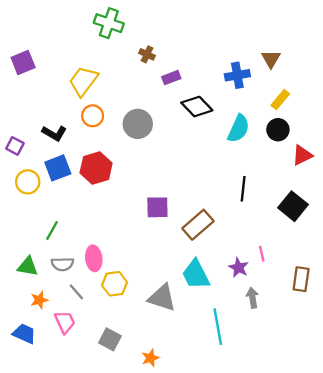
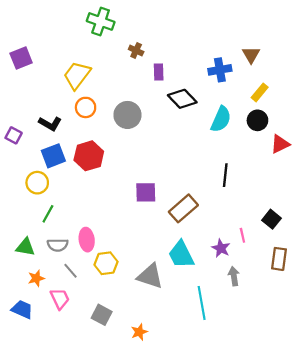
purple rectangle: (171, 78) -> (159, 72), turned -70
yellow circle: (28, 182) -> (37, 183), moved
black square: (293, 206) -> (271, 219), moved, size x0.7

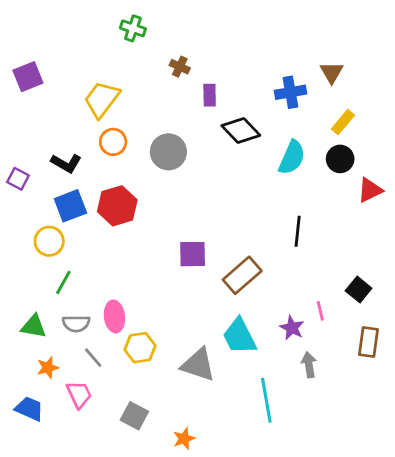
green cross: (101, 21) -> (133, 28), size x0.7

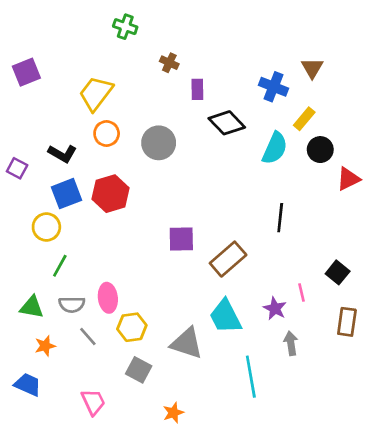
blue cross: (290, 92) -> (273, 87), turned 32
yellow rectangle: (343, 122) -> (304, 119), moved
pink trapezoid: (79, 395) -> (93, 402), moved
gray square: (134, 416) -> (139, 370), moved

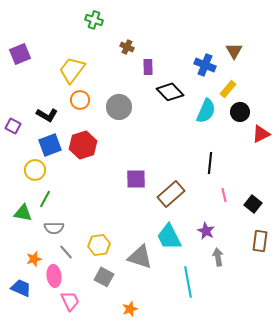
pink line: (302, 292) -> (224, 195), moved
pink ellipse: (108, 298) -> (54, 276), moved
green triangle: (32, 307) -> (23, 213), moved

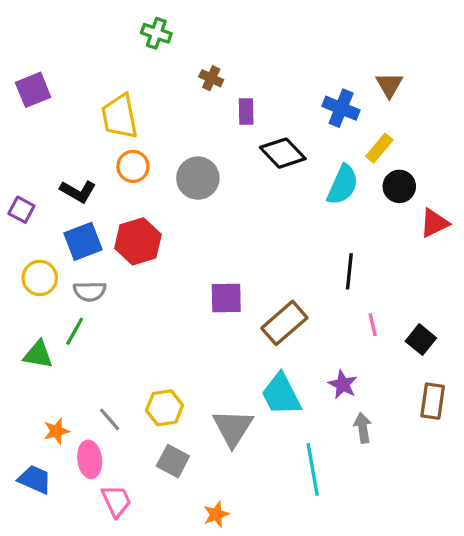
yellow trapezoid: (72, 70) -> (120, 116), turned -48
yellow circle: (35, 170) -> (40, 278), moved
gray semicircle: (54, 228) -> (90, 291), moved
gray triangle: (140, 257) -> (233, 428), turned 44

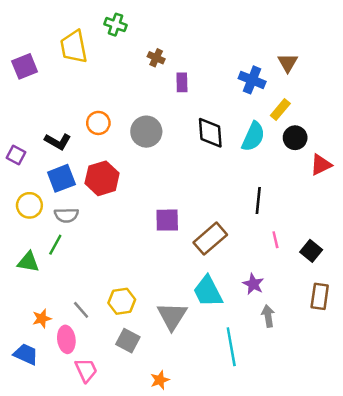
yellow trapezoid: (120, 116) -> (74, 47), moved
black diamond: (283, 153) -> (210, 133), moved, turned 40

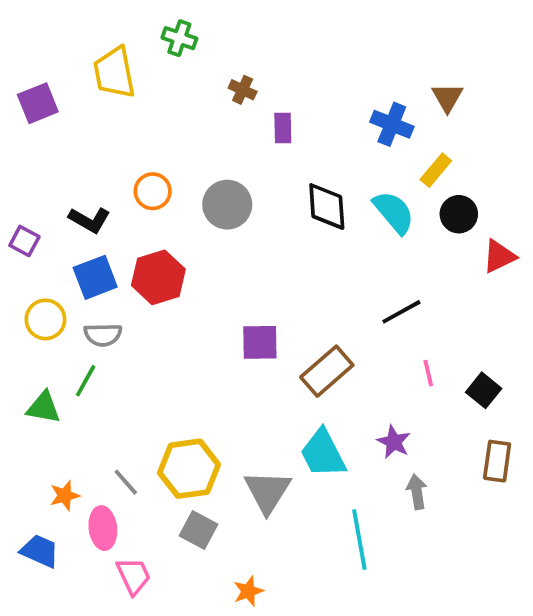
cyan semicircle: (253, 136) -> (394, 212), turned -64
black line: (258, 200) -> (401, 312), turned 55
yellow hexagon: (122, 301) -> (189, 469), size x1.4

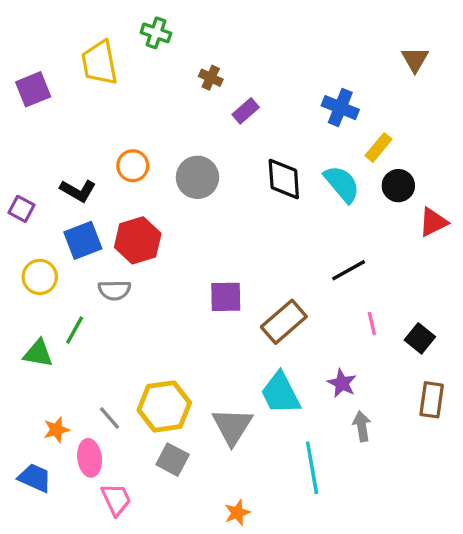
brown triangle: (447, 97) -> (415, 59), moved
purple rectangle: (283, 128) -> (246, 111), turned 50
gray semicircle: (103, 335) -> (114, 290), moved
orange star: (248, 591) -> (237, 513), moved

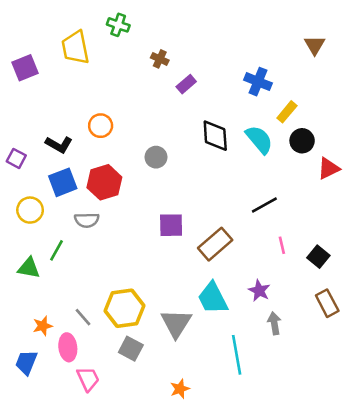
gray circle: (197, 177) -> (156, 157), moved, size x0.7
brown rectangle: (432, 400) -> (327, 303), turned -36
blue trapezoid: (35, 478) -> (26, 362), turned -92

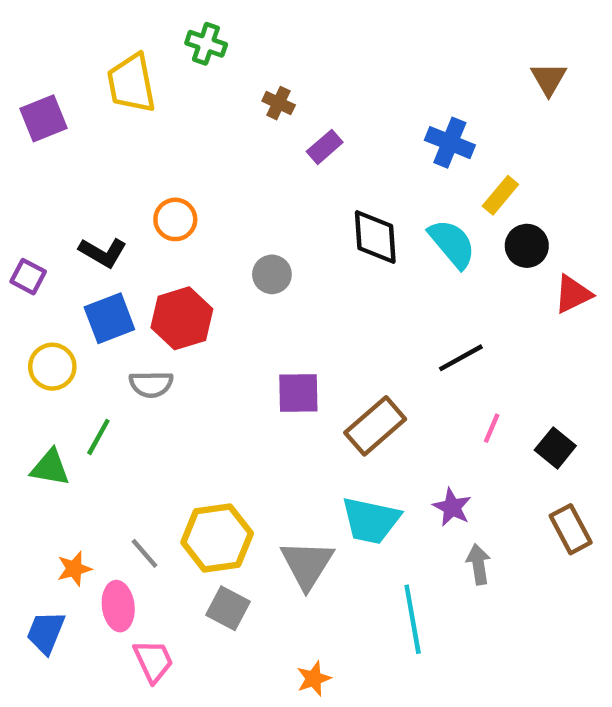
pink line: (282, 245) -> (492, 428), turned 36
cyan trapezoid: (213, 298) -> (371, 520), turned -51

